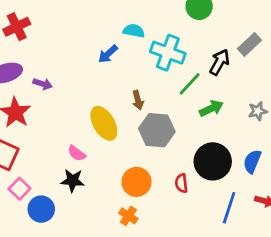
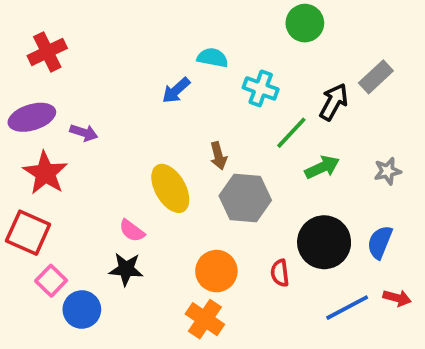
cyan cross: (168, 53) -> (261, 88), size x0.7
blue line: (229, 208) -> (347, 308), turned 44
orange cross: (128, 216) -> (205, 319), size x1.4

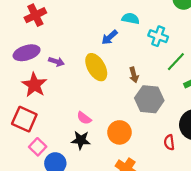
yellow ellipse: (170, 188) -> (96, 67), moved
orange circle: (216, 271) -> (119, 132), moved

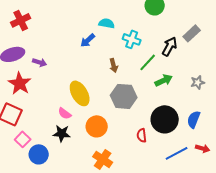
yellow ellipse: (96, 67) -> (80, 93), moved
brown arrow: (134, 75) -> (114, 65), moved

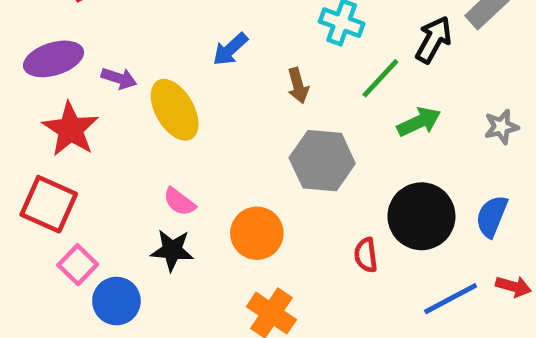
blue arrow: (88, 40) -> (230, 49), moved
yellow ellipse: (80, 93) -> (175, 110), moved

